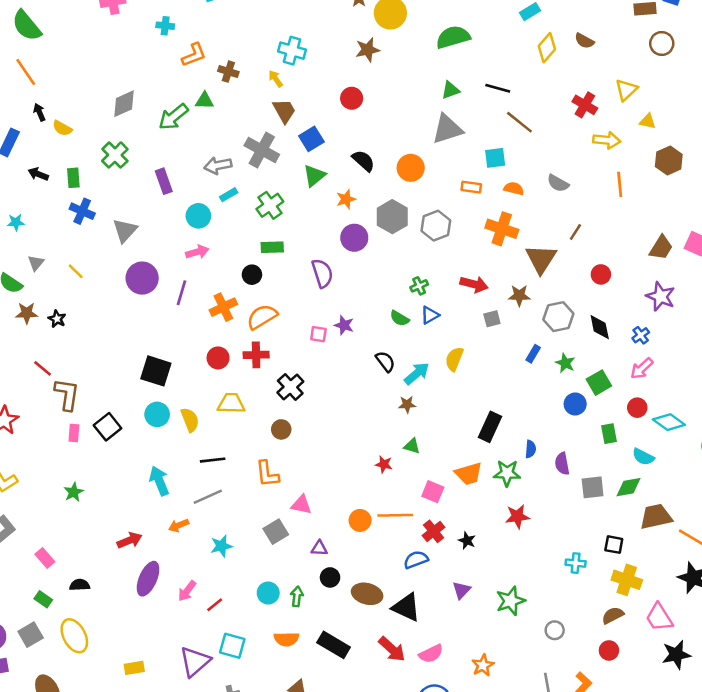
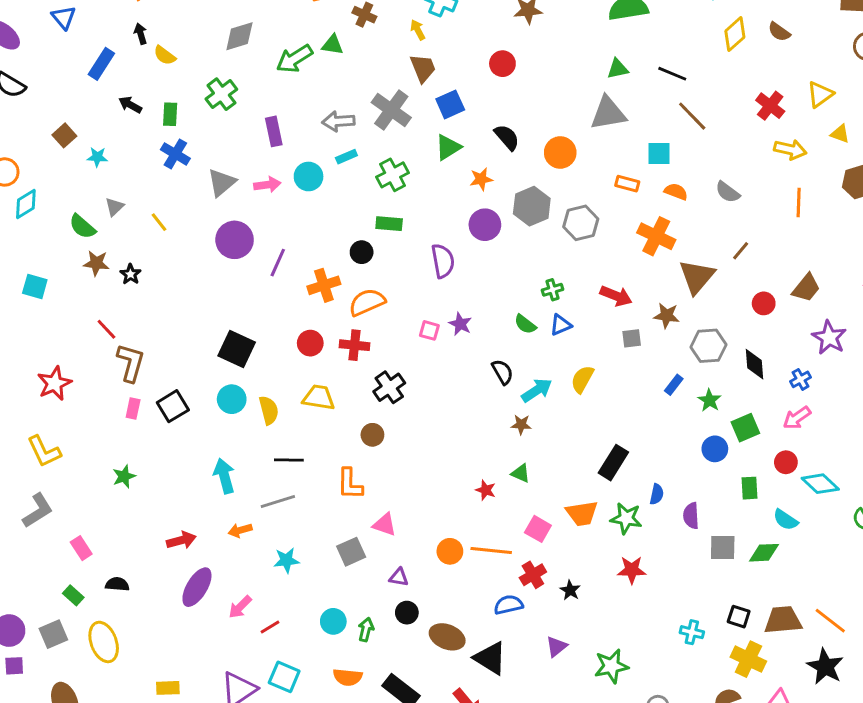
brown trapezoid: (661, 248) -> (806, 288), moved
pink arrow: (197, 252) -> (267, 185), moved
brown trapezoid: (656, 517) -> (783, 620), moved

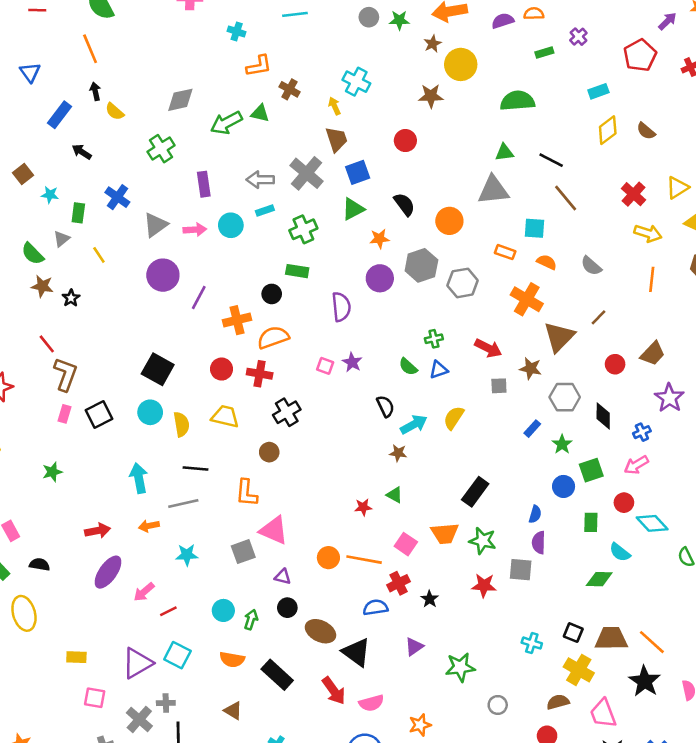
green rectangle: (170, 114) -> (78, 213), moved
red star: (486, 490) -> (363, 507), turned -30
blue semicircle: (657, 494) -> (535, 514), moved
pink triangle: (385, 525) -> (274, 530), size x1.4
gray square: (723, 548) -> (521, 570), moved

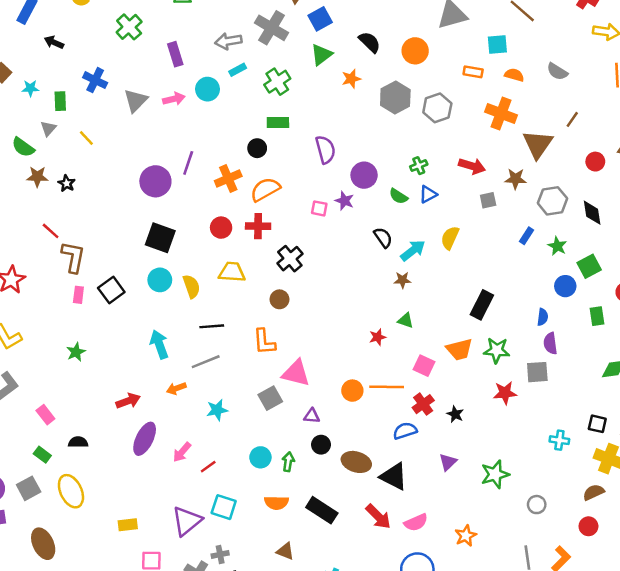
purple circle: (163, 275) -> (155, 181), moved
purple circle: (380, 278) -> (364, 175), moved

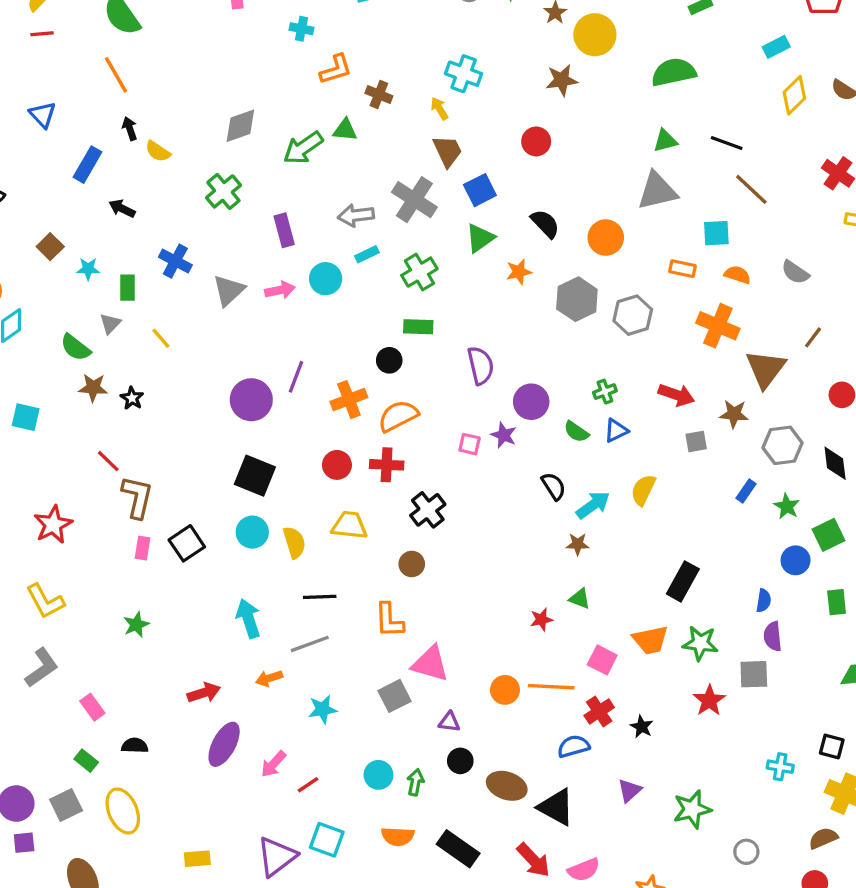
red star: (505, 393) -> (709, 700), turned -30

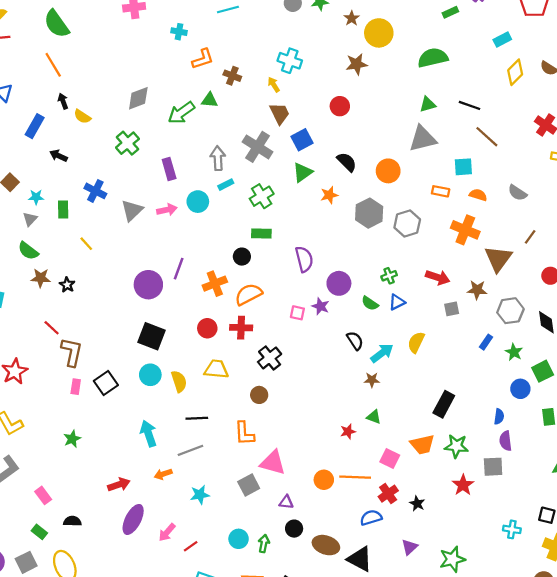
gray arrow: (356, 215) -> (218, 158), turned 95
gray triangle: (110, 324) -> (30, 219), moved

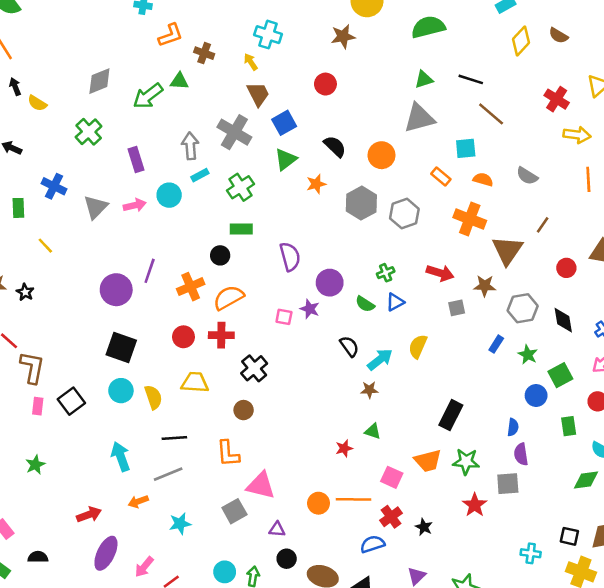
orange rectangle: (441, 191) -> (441, 177), turned 30

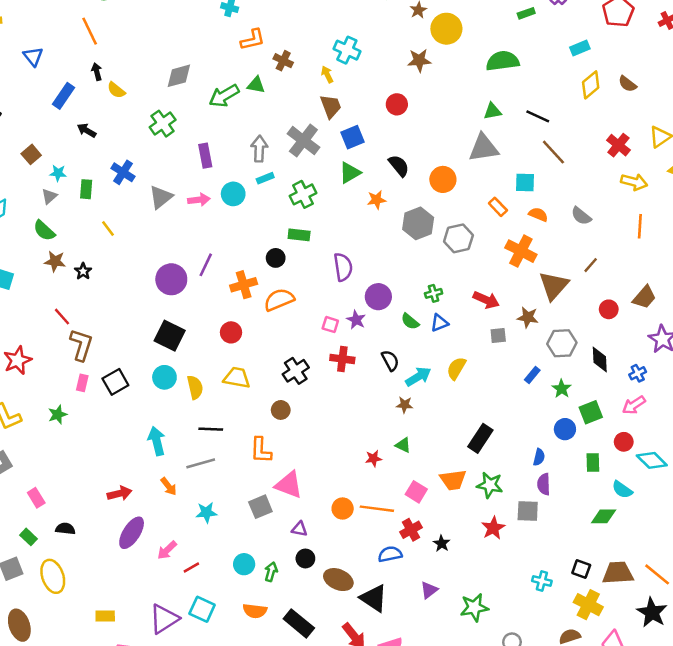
red cross: (221, 335) -> (342, 359), moved
green star: (35, 465) -> (58, 415), moved
orange arrow: (138, 502) -> (169, 486), turned -114

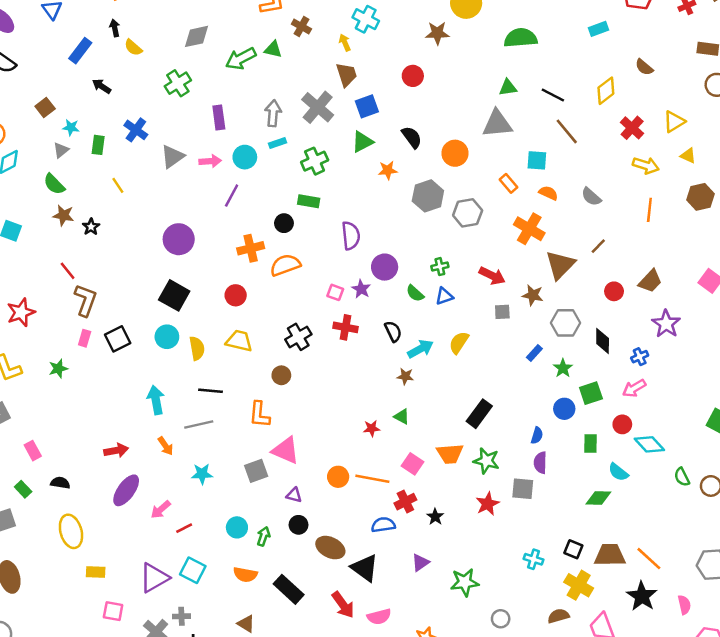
yellow diamond: (591, 85) -> (606, 91), moved
purple line: (206, 265) -> (232, 196), moved
yellow ellipse: (53, 576) -> (71, 531), moved

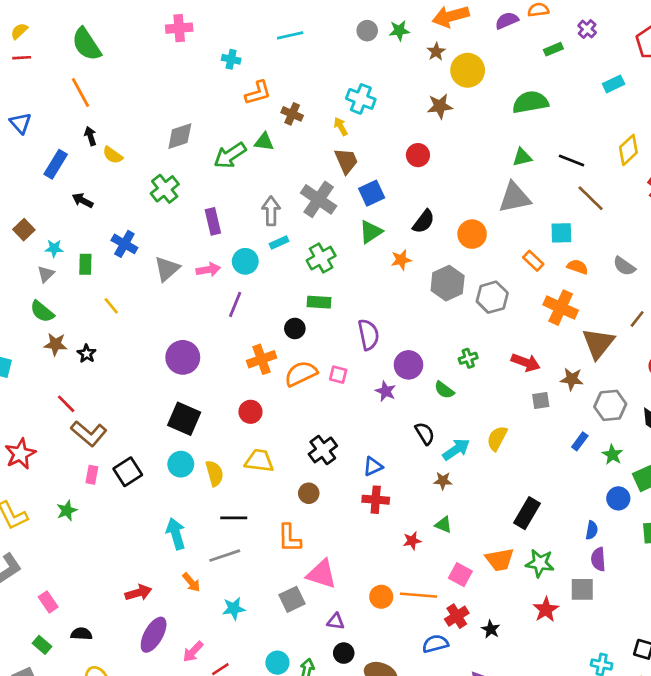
black semicircle: (412, 137) -> (424, 222), turned 80
pink square: (335, 292) -> (338, 375), moved
blue triangle: (444, 296) -> (373, 466), moved
brown L-shape: (86, 300) -> (89, 434), turned 116
red cross: (345, 327) -> (376, 500), moved

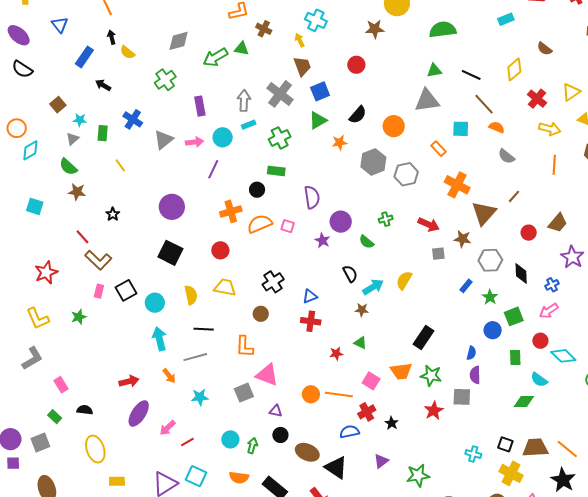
orange semicircle: (578, 267) -> (497, 127), moved
black star: (87, 354) -> (113, 214), moved
cyan circle: (181, 464) -> (155, 303), moved

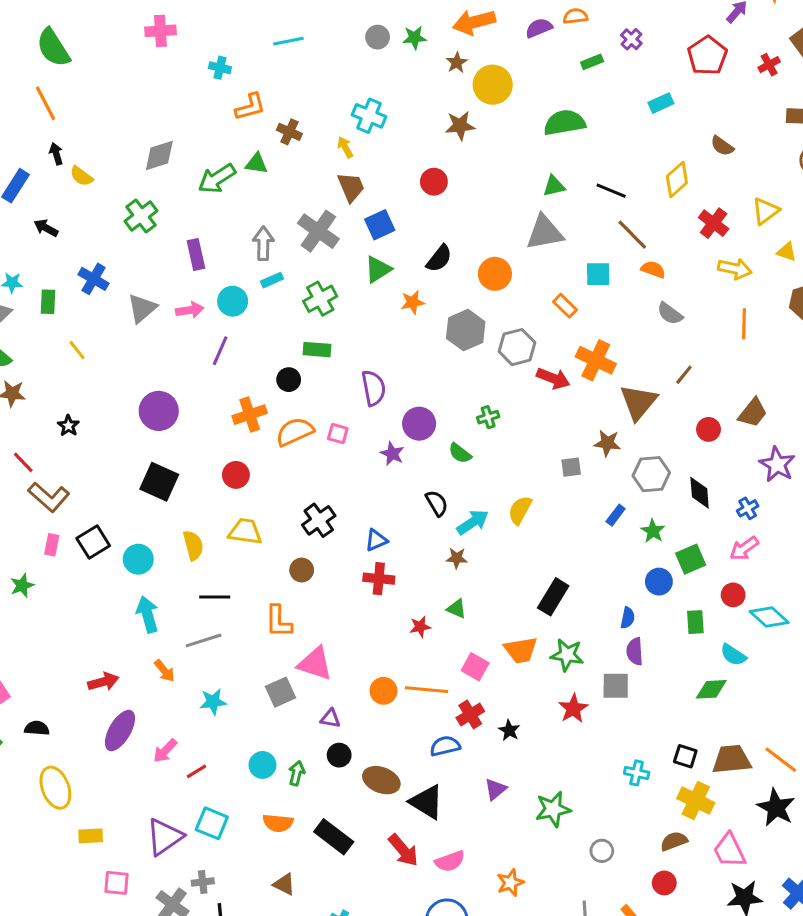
red arrow: (429, 225) -> (553, 378), moved

